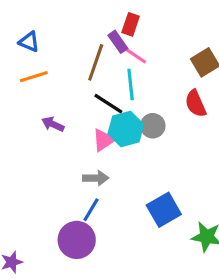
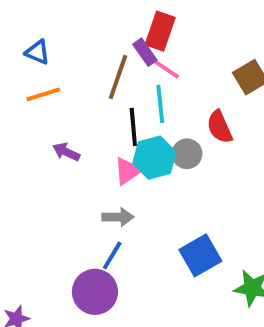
red rectangle: (131, 24) -> (160, 31), size x1.4
black line: (108, 104) -> (133, 127), turned 52
red semicircle: (196, 104) -> (220, 127), moved

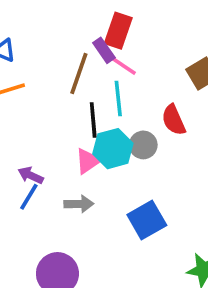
purple arrow: (66, 152) -> (31, 175), moved
blue line: (112, 255) -> (29, 197), moved
blue square: (200, 255) -> (147, 220), moved

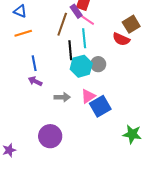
red semicircle: (174, 120) -> (121, 39), moved, turned -42
pink triangle: (88, 161) -> (88, 96), moved
blue line: (29, 197) -> (34, 63), moved, turned -42

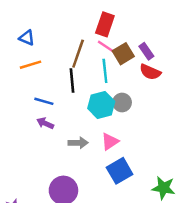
purple rectangle: (76, 11) -> (146, 51), moved
brown square: (131, 24) -> (123, 54), moved
black line: (70, 50) -> (72, 81), moved
blue line: (34, 63) -> (44, 101), turned -63
blue square: (100, 106) -> (120, 171), moved

